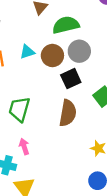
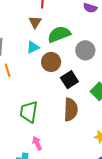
gray circle: (79, 51) -> (85, 50), moved
cyan triangle: (27, 52) -> (33, 47), moved

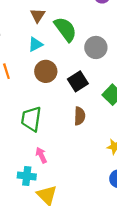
green semicircle: (59, 34) -> (65, 29), turned 75
brown circle: (51, 62) -> (46, 71), moved
brown semicircle: (71, 110) -> (80, 116), size x0.7

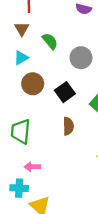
green semicircle: (65, 29) -> (50, 41), size x0.7
pink arrow: (41, 155) -> (32, 167), turned -63

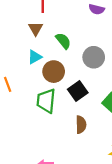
brown circle: (33, 84) -> (54, 72), moved
green trapezoid: (21, 131) -> (46, 101), moved

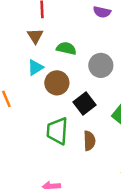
green semicircle: (63, 41) -> (66, 48), turned -36
green trapezoid: (46, 101) -> (57, 131), moved

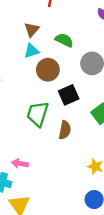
brown triangle: (35, 36) -> (32, 30), moved

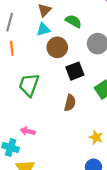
green trapezoid: (38, 114) -> (29, 85), moved

